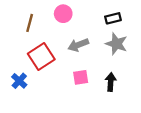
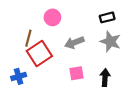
pink circle: (63, 14) -> (52, 17), moved
brown line: (30, 23) -> (28, 38), moved
blue cross: (19, 81) -> (19, 76), turned 32

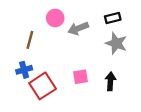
gray arrow: (74, 43) -> (78, 28), moved
red square: (39, 54) -> (43, 86), moved
blue cross: (19, 76) -> (24, 70), moved

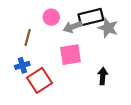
black rectangle: (113, 18) -> (91, 17), moved, size x1.6
gray star: (116, 43) -> (108, 28), moved
pink square: (81, 77) -> (71, 55), moved, size x1.5

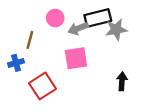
gray star: (108, 28) -> (116, 30), turned -30
blue cross: (22, 65) -> (16, 63), moved
black arrow: (103, 76) -> (122, 81), moved

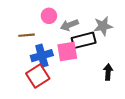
black rectangle: (98, 18) -> (84, 40), moved
brown line: (30, 40) -> (27, 35), turned 70
blue cross: (16, 63) -> (42, 56), moved, size x1.5

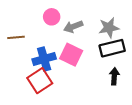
brown line: (27, 35) -> (16, 37), moved
black rectangle: (84, 40) -> (112, 48), moved
pink square: (67, 52) -> (71, 55), turned 35

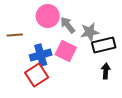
pink circle: (52, 17) -> (48, 16), size x1.5
gray arrow: (73, 27) -> (68, 25), turned 72
gray star: (109, 28) -> (90, 32), moved

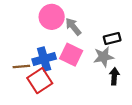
gray star: (90, 32) -> (103, 57), moved
brown line: (15, 35) -> (21, 67), moved
black rectangle: (104, 45) -> (112, 38), moved, size x0.7

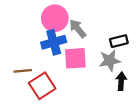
pink square: (71, 55) -> (75, 58), turned -30
blue cross: (44, 59) -> (54, 42), moved

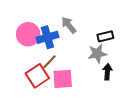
pink circle: (55, 18) -> (28, 34), moved
pink square: (75, 58) -> (63, 79), moved
brown line: (23, 71) -> (50, 62), moved, turned -42

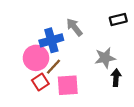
pink circle: (28, 34) -> (36, 58), moved
black rectangle: (105, 36) -> (118, 20), moved
red square: (37, 76) -> (40, 82), size x0.7

